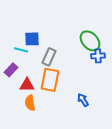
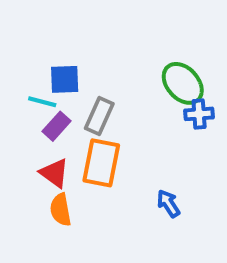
purple rectangle: (11, 70) -> (56, 126), moved
red triangle: (27, 85) -> (54, 173), turned 35

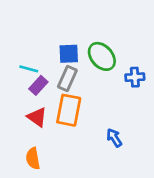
blue square: (65, 79) -> (69, 54), moved
green ellipse: (183, 83) -> (102, 56), moved
orange semicircle: (61, 210) -> (33, 158), moved

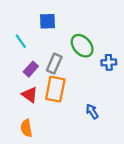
blue square: (69, 54) -> (48, 21), moved
cyan line: (29, 69) -> (21, 41), moved, turned 40

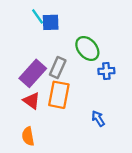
cyan line: (21, 41) -> (38, 16), moved
blue cross: (109, 62) -> (106, 71), moved
purple rectangle: (31, 69) -> (33, 73), size x1.6

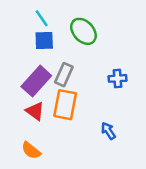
blue square: (51, 22) -> (44, 41), moved
green ellipse: (87, 48) -> (83, 31), moved
orange semicircle: (28, 136) -> (31, 150), turned -42

